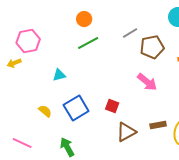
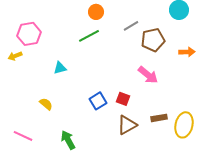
orange circle: (84, 19) -> (96, 12), moved
red square: (112, 106) -> (123, 99), moved
blue square: (76, 108) -> (98, 101), moved, size x0.7

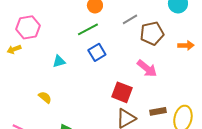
red square: (123, 99) -> (122, 92), size x1.5
blue square: (98, 101) -> (97, 52), moved

